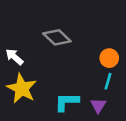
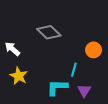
cyan line: (108, 81) -> (74, 70), moved
yellow star: (22, 88) -> (19, 76), size x0.7

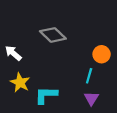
cyan line: (74, 70) -> (89, 76), moved
cyan L-shape: (57, 87) -> (46, 95), moved

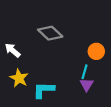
purple triangle: (91, 98) -> (87, 85), moved

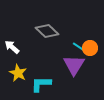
cyan line: (84, 72) -> (79, 47), moved, turned -72
purple triangle: (87, 85) -> (74, 65), moved, size x1.6

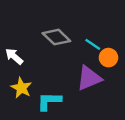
cyan line: (79, 47) -> (93, 44), moved
purple triangle: (74, 65) -> (89, 78), turned 35

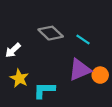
white arrow: (14, 56) -> (13, 50), turned -84
orange circle: (108, 58) -> (100, 75), moved

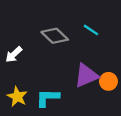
cyan line: (83, 39) -> (91, 30), moved
yellow star: (19, 78) -> (17, 97), moved

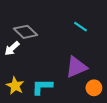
gray diamond: (55, 36) -> (25, 32), moved
orange circle: (108, 81) -> (94, 88), moved

